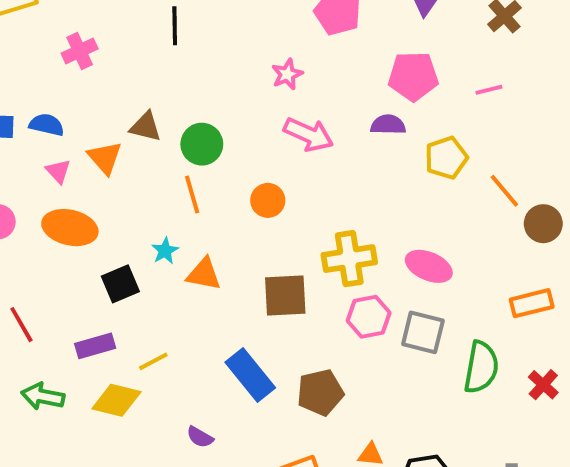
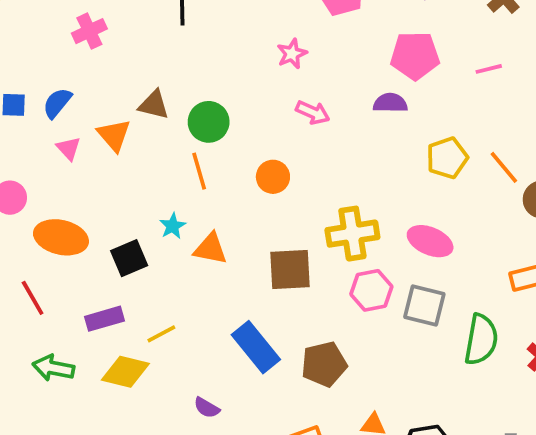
blue semicircle: (47, 125) -> (57, 103), turned -64
pink arrow: (309, 134) -> (313, 112), size x0.7
yellow pentagon: (446, 158) -> (447, 158), moved
orange ellipse: (70, 228) -> (61, 237), moved

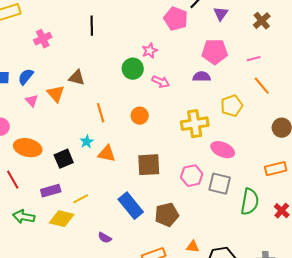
green circle: (209, 122) -> (133, 69), moved
orange line: (504, 167) -> (262, 86), moved
yellow cross: (352, 234) -> (195, 124), moved

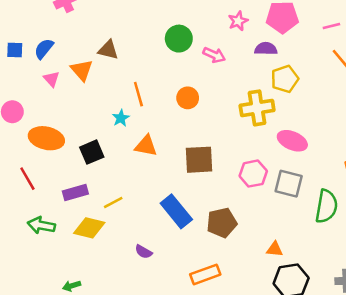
pink star: (150, 51) -> (238, 21), moved
yellow pentagon: (232, 106) -> (285, 79), moved
cyan star: (87, 142) -> (121, 118), moved
orange triangle: (193, 247) -> (275, 249), moved

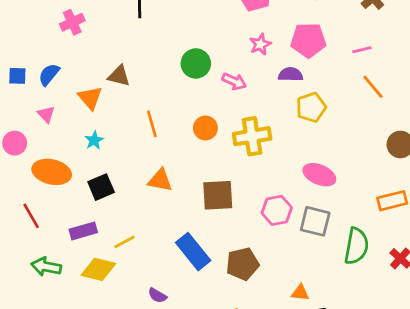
pink triangle: (51, 79) -> (46, 114), moved
yellow cross: (257, 108) -> (252, 136), moved
cyan star: (121, 118) -> (94, 140), moved

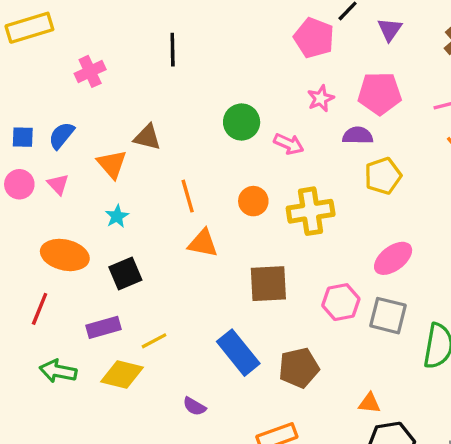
pink circle: (15, 143) -> (19, 184), moved
pink ellipse: (319, 175) -> (393, 258), turned -60
orange triangle: (160, 180) -> (203, 243), moved
red line: (31, 216) -> (40, 309), turned 52

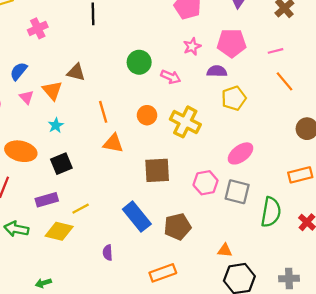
pink triangle: (58, 184) -> (26, 97), moved
yellow cross: (311, 211) -> (185, 122), turned 36
purple semicircle: (194, 406) -> (108, 253), turned 56

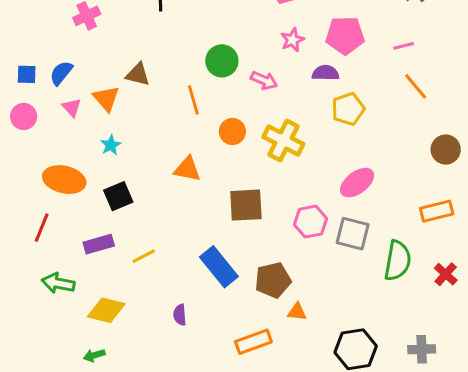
orange line: (103, 112) -> (193, 100), moved
yellow diamond: (59, 231) -> (106, 310), moved
orange triangle: (225, 250) -> (297, 312), moved

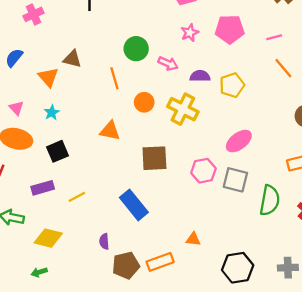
purple semicircle: (326, 73) -> (200, 76), moved
pink triangle: (72, 107) -> (16, 108), moved
brown pentagon: (273, 280) -> (126, 265), moved

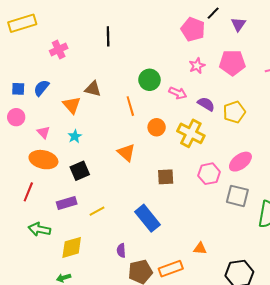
purple semicircle: (200, 76) -> (206, 104), turned 30
orange triangle: (110, 131) -> (126, 153), turned 30
brown square: (154, 158) -> (166, 177), size x0.7
pink hexagon: (203, 171) -> (209, 174), moved
yellow diamond: (48, 238) -> (72, 247), turned -30

